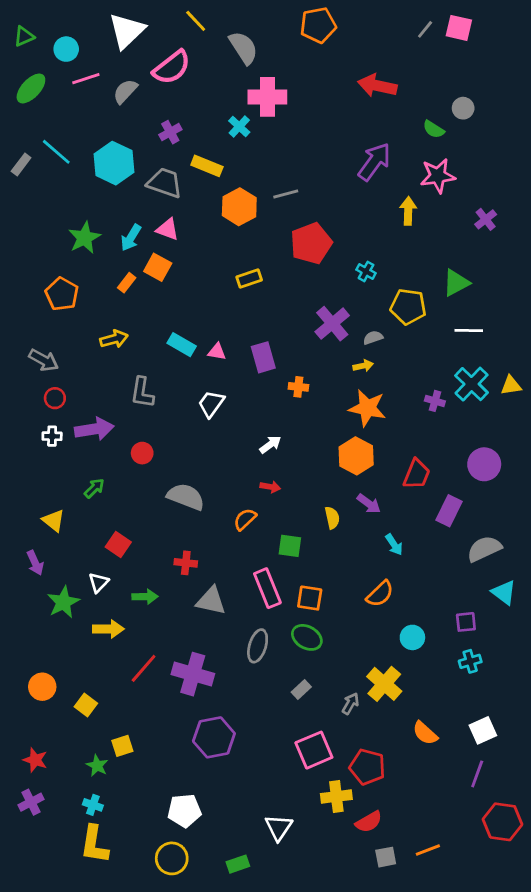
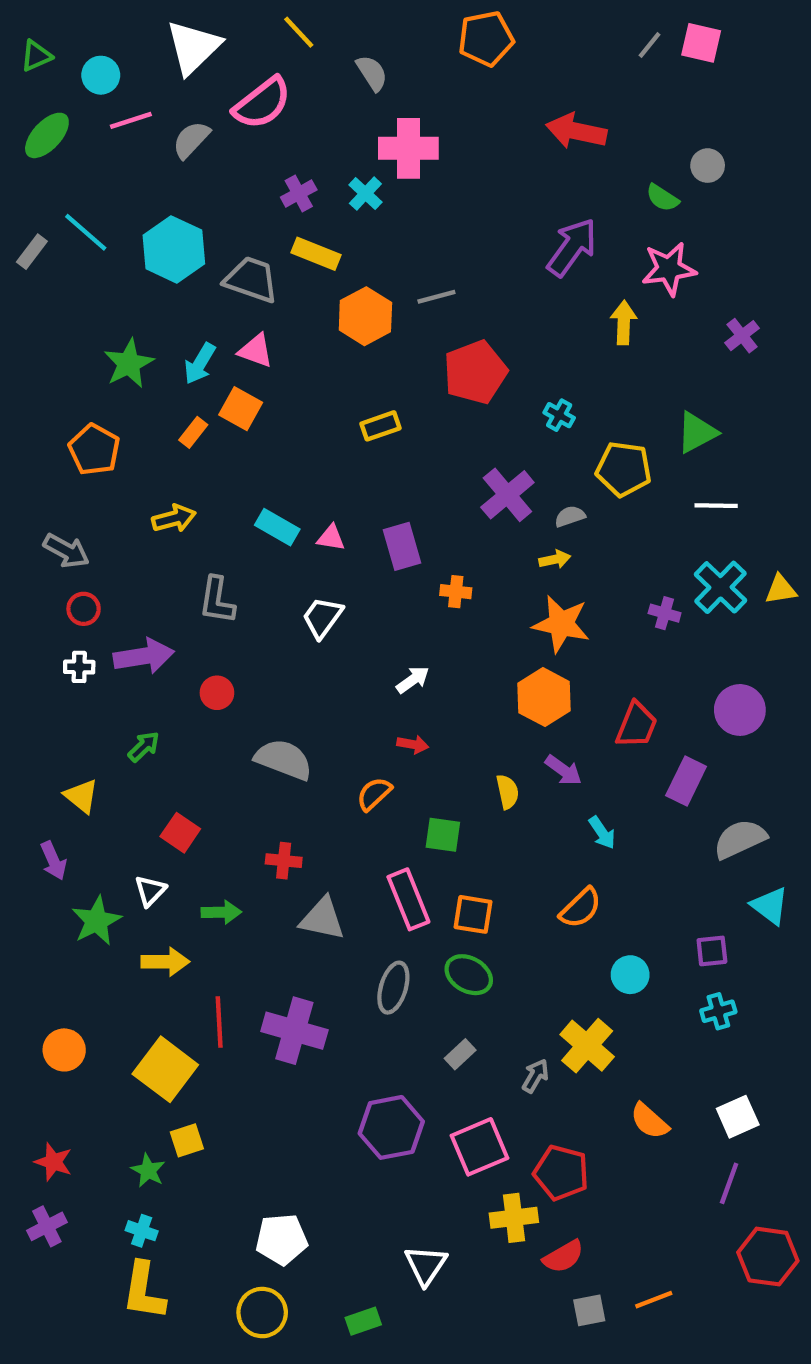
gray semicircle: (244, 48) -> (372, 73), size x0.7
purple cross: (170, 132) -> (299, 194), moved
red line: (144, 668) -> (219, 1022), turned -44
yellow square: (86, 705) -> (165, 1069), moved, size x1.8
purple hexagon: (214, 737) -> (391, 1127), moved

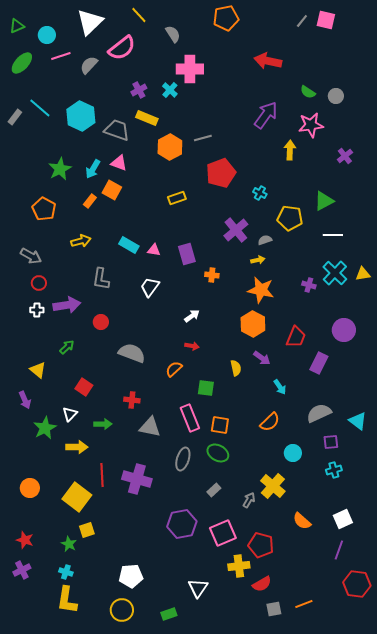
gray circle: (708, 166) -> (336, 96), moved
gray semicircle: (740, 839) -> (319, 413), moved

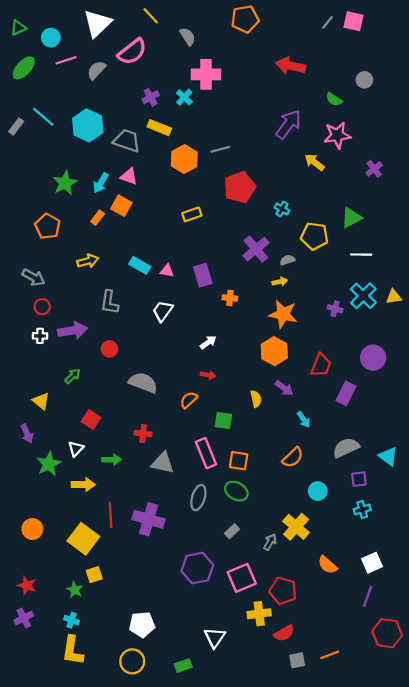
gray circle: (336, 96) -> (364, 80), moved
yellow arrow: (290, 150) -> (314, 162), turned -54

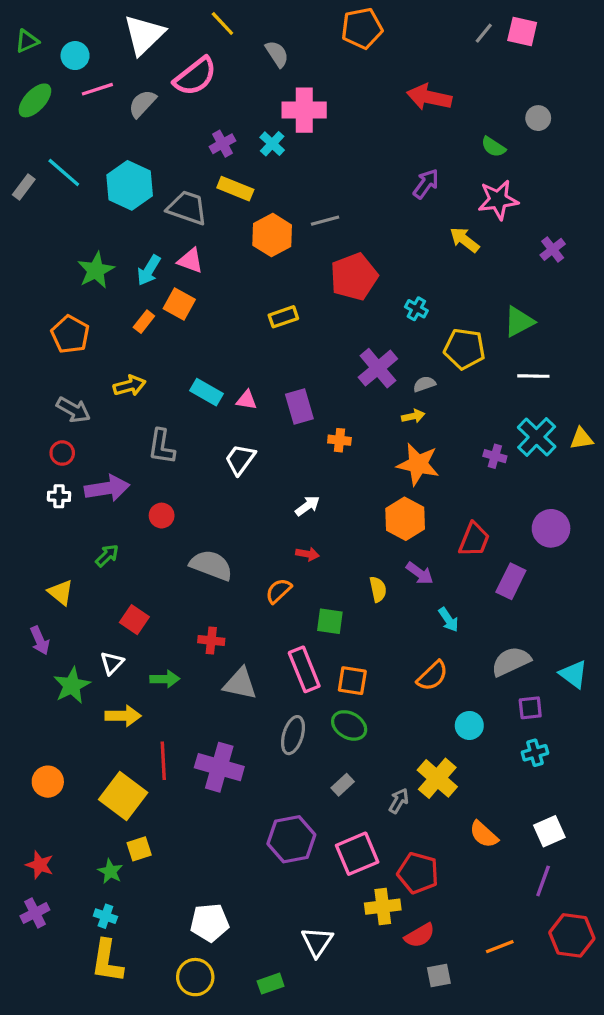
purple arrow: (288, 124) -> (426, 184), size x0.7
gray arrow: (33, 277) -> (73, 410), moved
orange line: (330, 655) -> (500, 947), moved

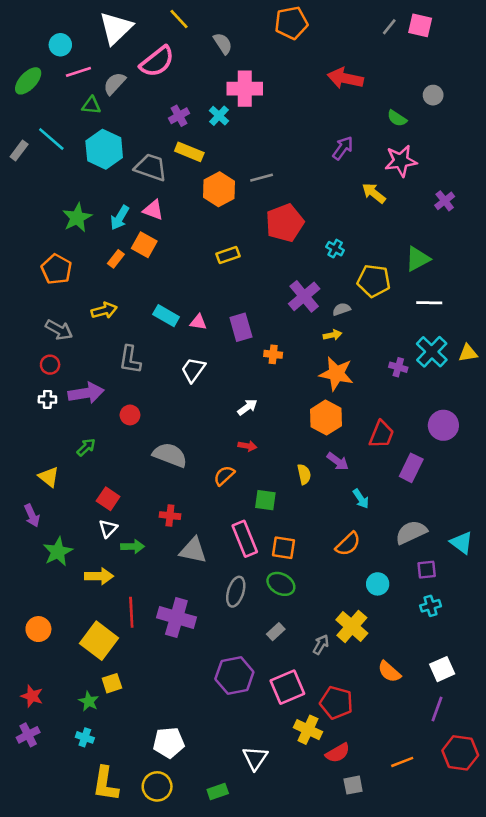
green triangle: (27, 41) -> (91, 105), moved, turned 30
white triangle: (112, 663) -> (108, 528), moved
yellow cross: (383, 907) -> (308, 730), turned 32
yellow L-shape: (107, 961) -> (105, 784), moved

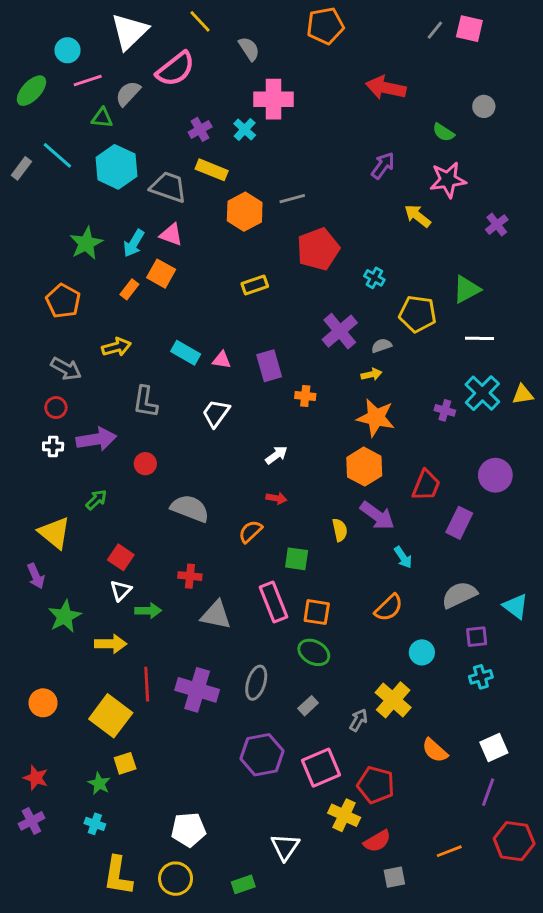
purple arrow: (338, 461) -> (377, 516), size x1.4
yellow triangle: (49, 477) -> (55, 533), size x1.4
gray ellipse: (236, 592) -> (256, 683), moved

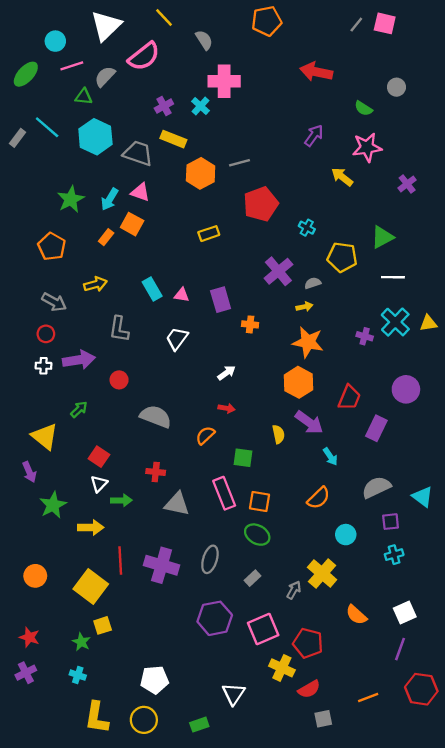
cyan rectangle: (186, 353) -> (152, 289), turned 30

